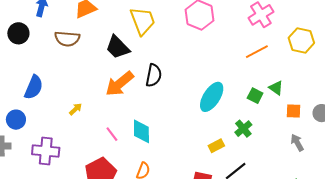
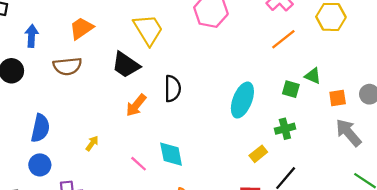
orange arrow: (120, 84) -> (136, 105), size x0.7
blue circle: (16, 120) -> (40, 165), moved
green cross: (243, 129) -> (285, 129), turned 36
gray arrow: (297, 143) -> (348, 133), size x1.5

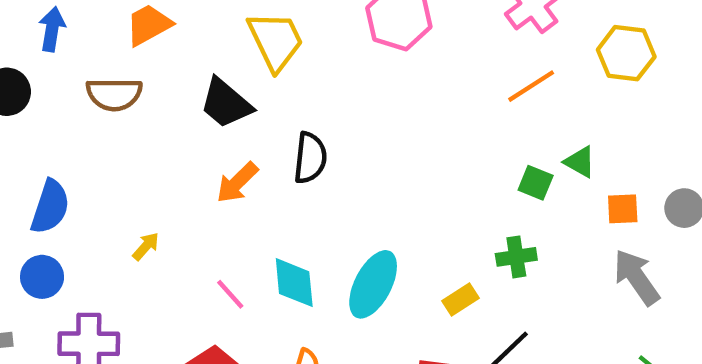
cyan ellipse: (242, 100) -> (373, 284), moved

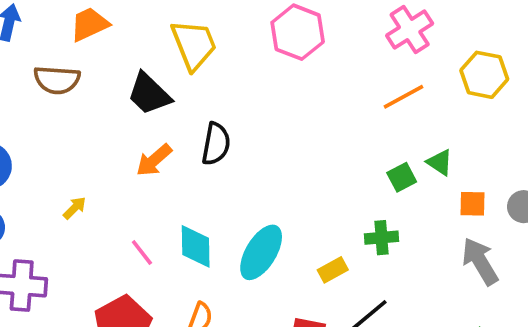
green square: (536, 183) -> (402, 177), turned 36

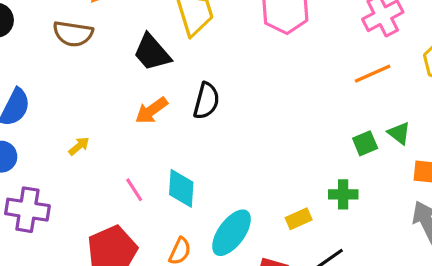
cyan ellipse: (261, 252) -> (232, 233), moved

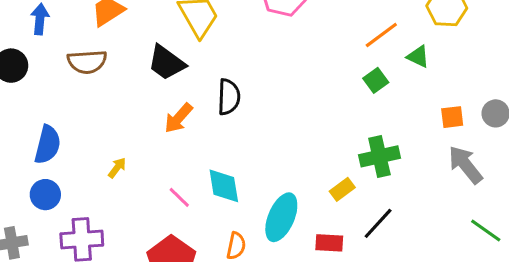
green triangle: (399, 133) -> (418, 57), moved
green square: (365, 143) -> (376, 80), moved
green cross: (343, 194) -> (379, 156), size x1.4

